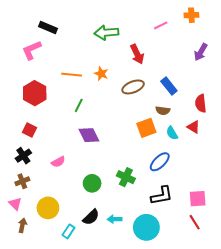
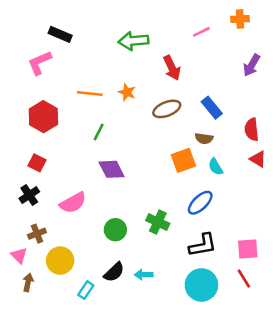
red triangle: (194, 127) -> (258, 159), moved
pink semicircle: (58, 162) -> (73, 203), size x1.5
brown cross: (22, 181) -> (37, 234), moved
cyan circle: (146, 227) -> (201, 285), moved

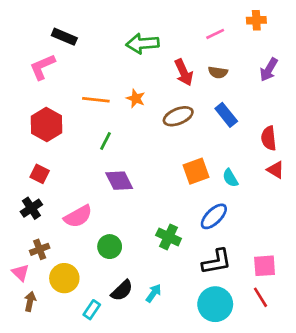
brown semicircle: (204, 138) -> (218, 72), moved
green circle: (115, 230) -> (110, 247), moved
cyan arrow: (144, 275) -> (153, 293), turned 126

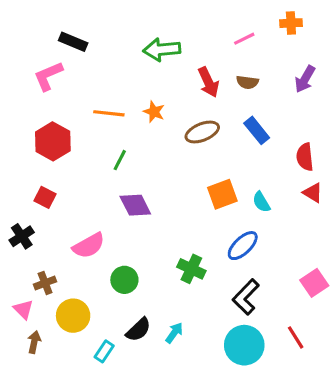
black cross: (31, 208) -> (22, 236), moved
black L-shape: (217, 262) -> (246, 297), turned 144
pink square: (265, 266) -> (314, 283), moved, turned -30

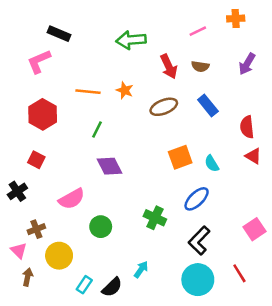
black semicircle: (138, 330) -> (112, 287), moved

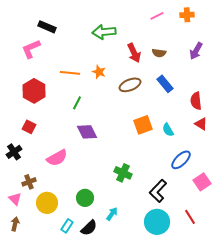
pink line: (198, 31) -> (157, 16), moved
blue ellipse: (197, 199) -> (181, 160), moved
green circle: (101, 227) -> (85, 198), moved
brown arrow: (28, 277) -> (15, 224), moved

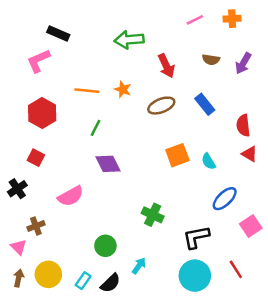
brown semicircle: (159, 53) -> (211, 60), moved
black L-shape: (158, 191) -> (196, 237), turned 35
yellow circle: (47, 203) -> (48, 274), moved

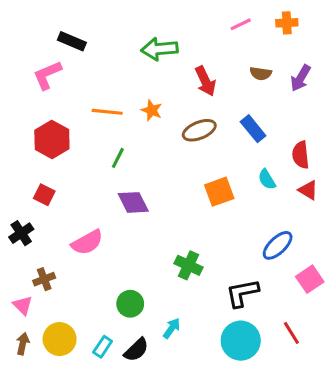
cyan semicircle: (208, 161) -> (267, 179), moved

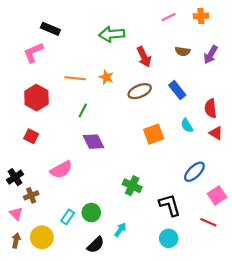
black cross: (21, 233) -> (15, 177), moved
black L-shape: (242, 293) -> (170, 205), turned 85
red line: (291, 333) -> (208, 222), moved, turned -35
cyan circle: (241, 341) -> (169, 238), size x0.7
cyan rectangle: (103, 347) -> (68, 217), moved

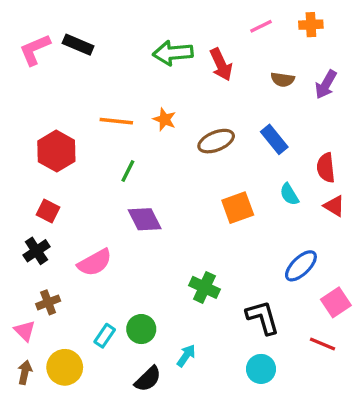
pink L-shape: (33, 52) -> (35, 50), moved
red arrow: (144, 57) -> (221, 65), moved
black cross: (15, 177) -> (36, 251), moved

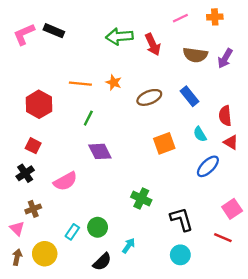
brown semicircle: (283, 80) -> (195, 55), size x1.5
blue ellipse: (301, 266) -> (208, 166), moved

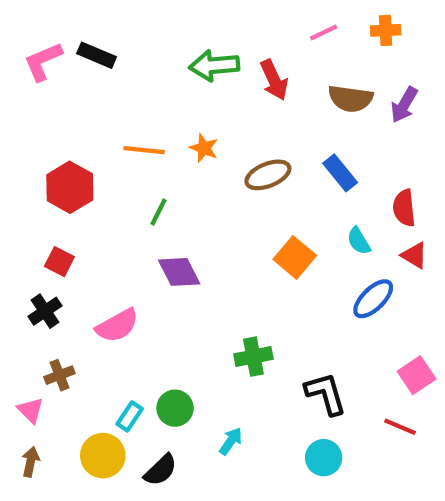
orange square: (164, 143) -> (295, 257), turned -30
green cross: (141, 199) -> (253, 357), turned -36
yellow circle: (45, 254) -> (103, 456), moved
black semicircle: (102, 262) -> (161, 470), moved

